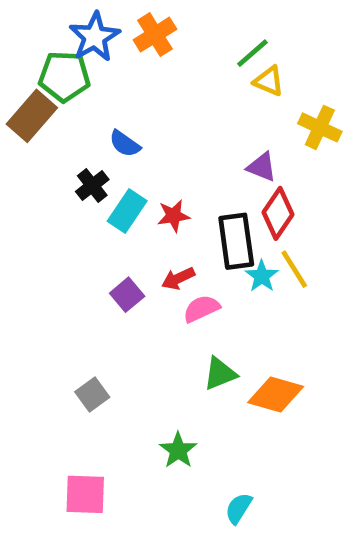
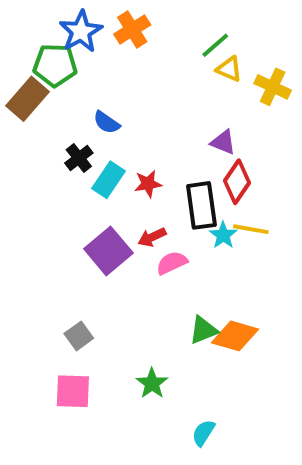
yellow cross: (320, 127) -> (273, 87), moved
yellow line: (294, 269) -> (251, 229), turned -48
purple square: (127, 295) -> (108, 251), size x1.6
green triangle: (220, 374) -> (203, 330), moved
pink square: (85, 494) -> (73, 391), moved

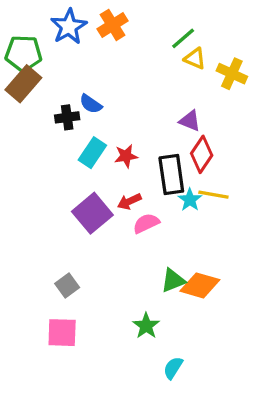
green pentagon: (55, 65) -> (23, 53), moved
black cross: (79, 158) -> (67, 117), moved, turned 30
green star: (152, 383) -> (146, 326), moved

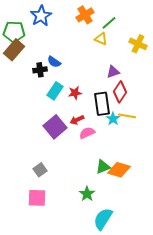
orange cross: (113, 25) -> (85, 15), moved
yellow triangle: (195, 59) -> (101, 39), moved
purple triangle: (190, 121) -> (113, 72), turned -40
cyan semicircle: (173, 368) -> (103, 219), size x1.6

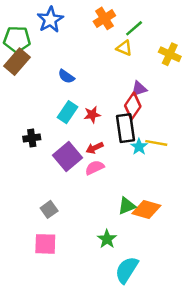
black cross: (40, 70) -> (32, 138), moved
red diamond: (120, 92) -> (133, 106), moved
pink semicircle: (87, 133) -> (95, 168), moved

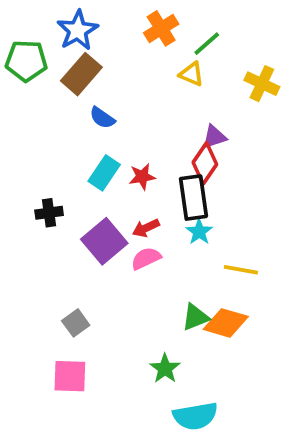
brown rectangle: (17, 62) -> (81, 74), moved
yellow line: (156, 143) -> (241, 270), moved
cyan star: (139, 147) -> (199, 232), moved
cyan semicircle: (127, 270) -> (195, 416), turned -132

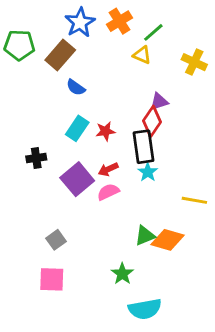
blue star: (78, 30) -> (80, 23), moved
yellow line: (241, 270) -> (194, 200), moved

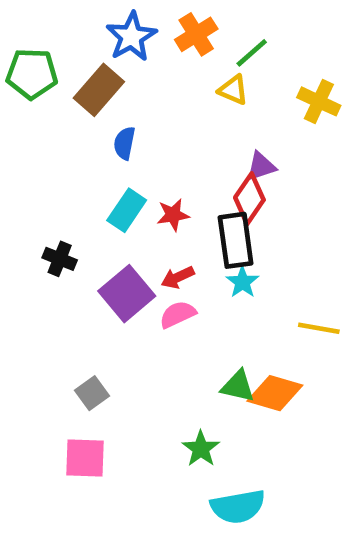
blue semicircle: (76, 87) -> (124, 143), turned 66
black cross: (36, 158) -> (60, 259), turned 30
green triangle: (145, 236) -> (238, 386), turned 35

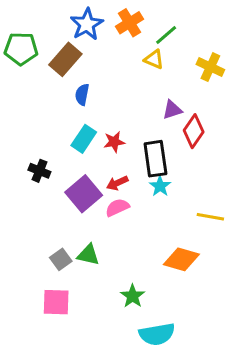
red diamond: (249, 199) -> (194, 131), moved
green triangle: (238, 386) -> (88, 255), moved

